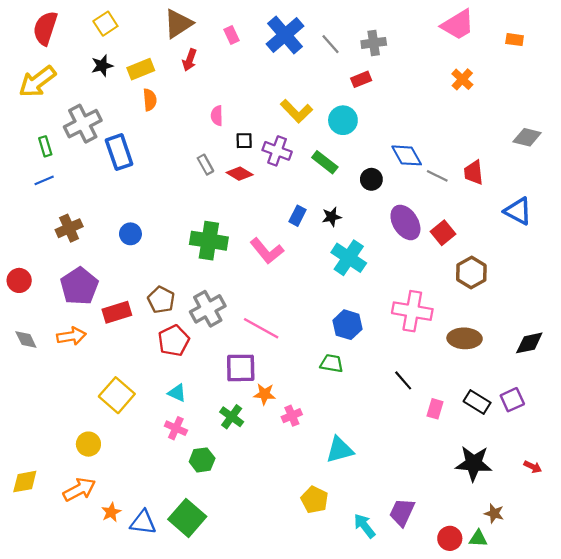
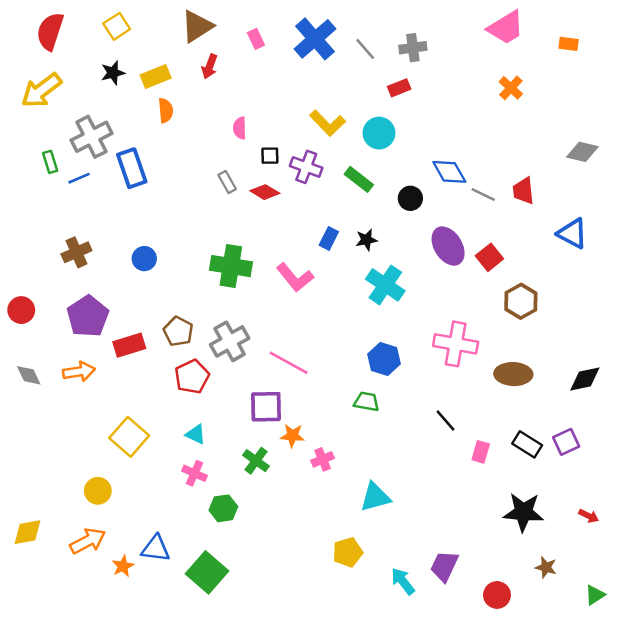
blue line: (44, 180) -> (79, 178), moved
yellow pentagon: (315, 500) -> (348, 552), turned 30
blue triangle: (143, 522) -> (156, 549), moved
green triangle: (478, 538) -> (595, 595), moved, turned -36

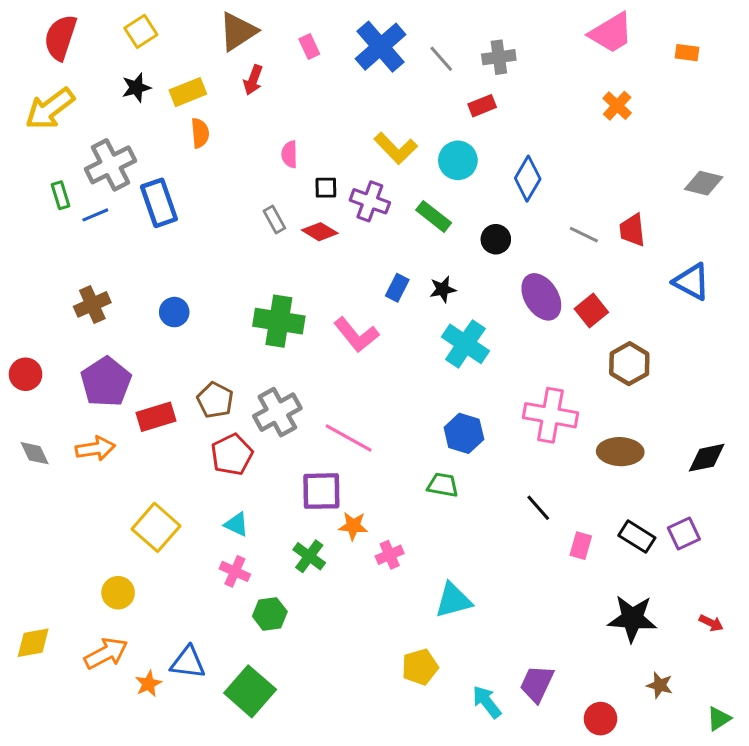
blue diamond: (449, 172) -> (528, 179), moved, turned 60

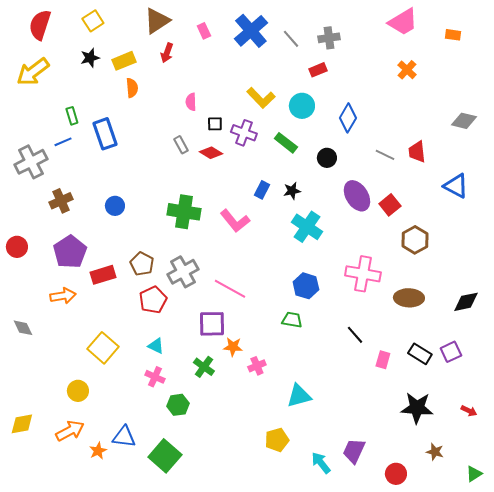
gray cross: (110, 165) -> (31, 162), moved
green rectangle: (60, 195) -> (72, 116), moved
gray diamond: (35, 453) -> (23, 328), moved

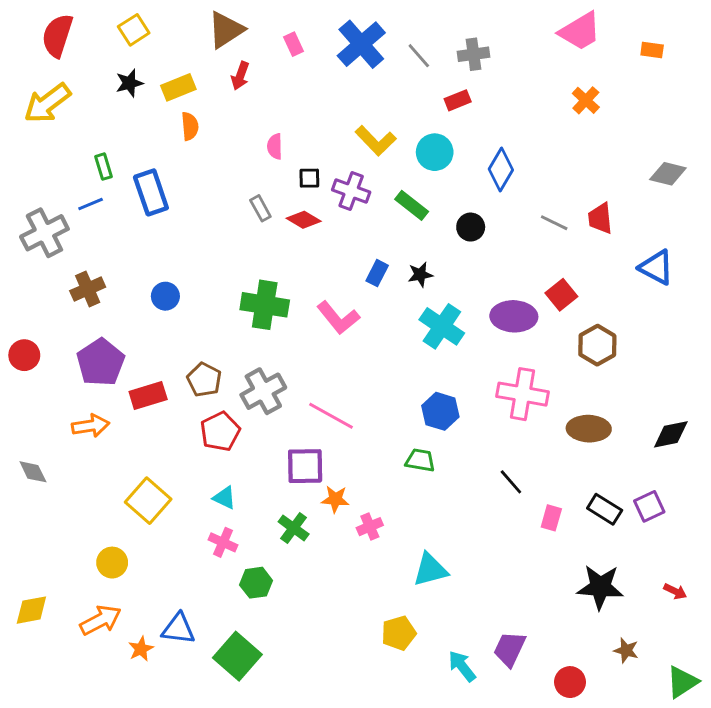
purple ellipse: (357, 196) -> (514, 316), moved, turned -56
green triangle: (474, 474) -> (682, 682), size x1.4

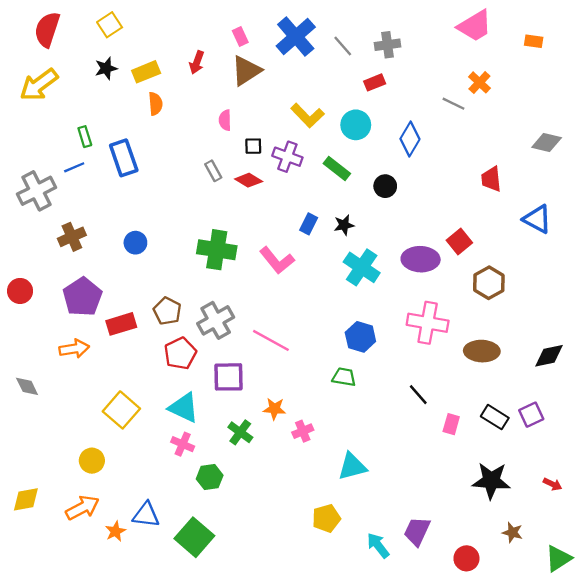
brown triangle: (226, 30) -> (246, 71), moved
gray line: (554, 223) -> (454, 104), moved
purple square: (305, 466) -> (229, 377), moved
cyan triangle: (224, 498) -> (184, 408), size x1.6

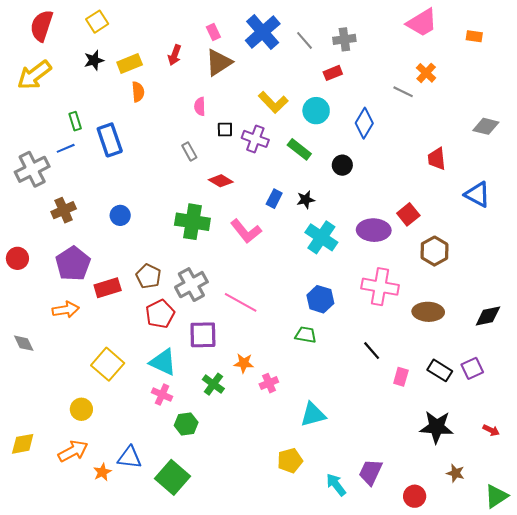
red diamond: (249, 180) -> (221, 181), moved

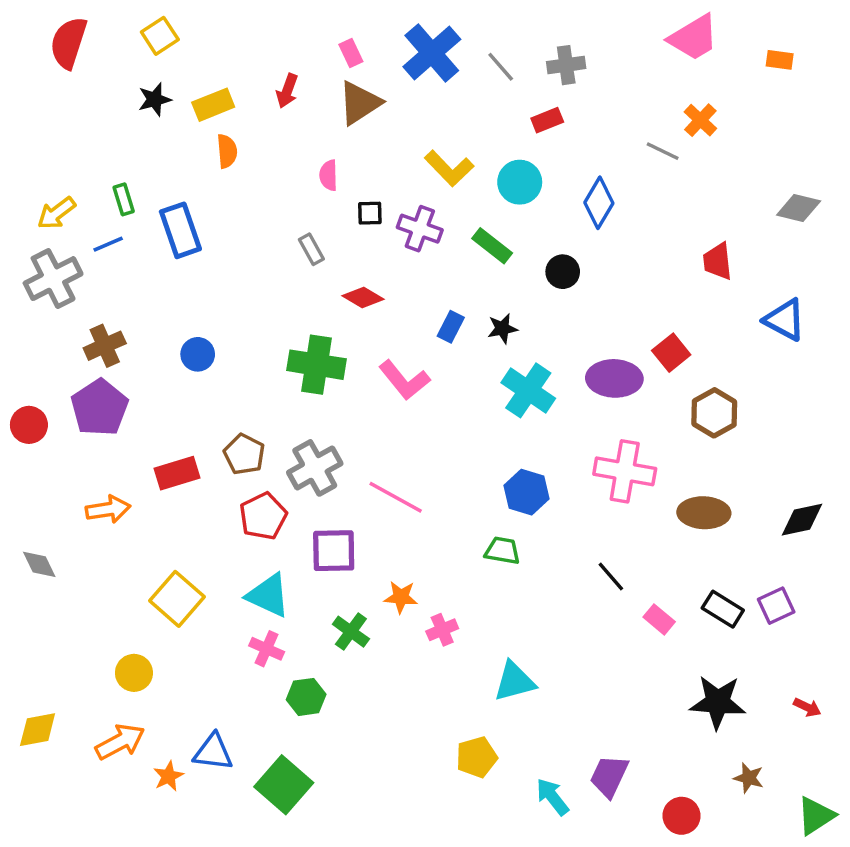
yellow arrow: (34, 75) -> (56, 213), moved, size x0.7
purple pentagon: (73, 264) -> (100, 408), moved
pink rectangle: (401, 377) -> (659, 619), turned -66

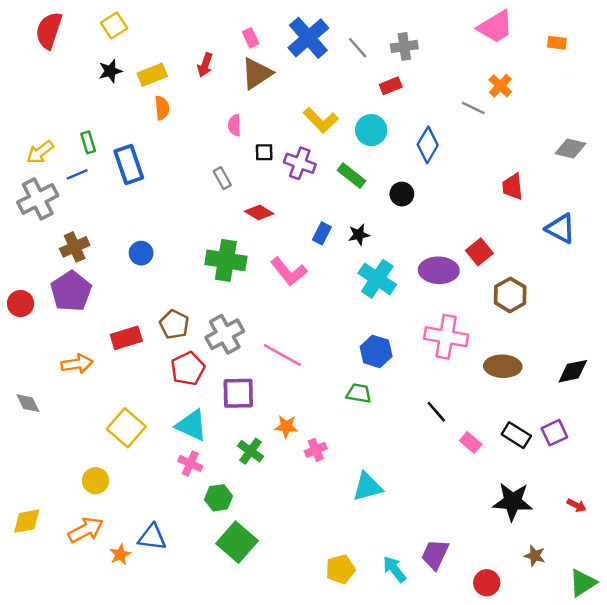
yellow pentagon: (477, 757) -> (340, 569), moved
green square: (284, 785) -> (237, 542), moved

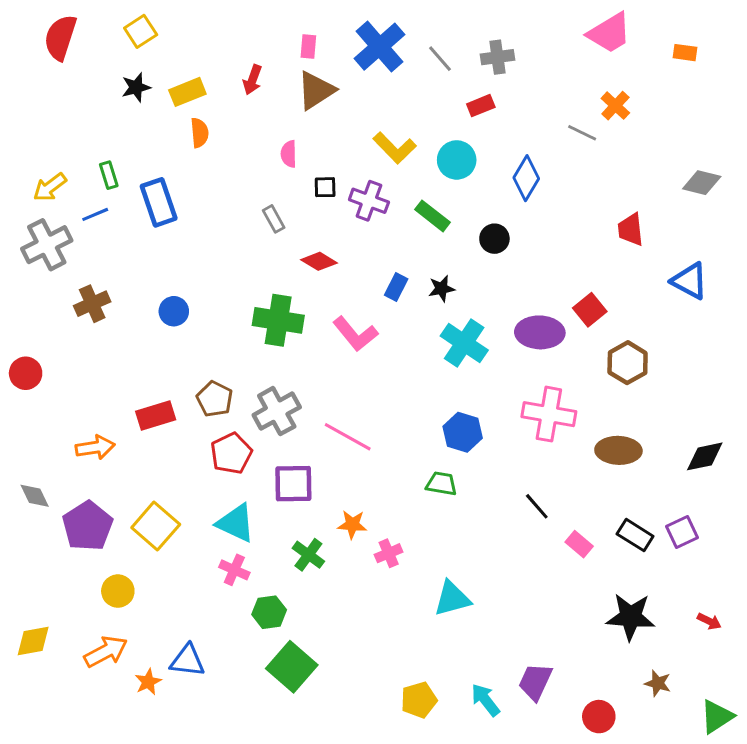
pink rectangle: (251, 38) -> (308, 47), turned 30
purple pentagon: (71, 291) -> (88, 526), moved

